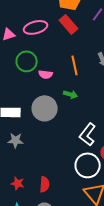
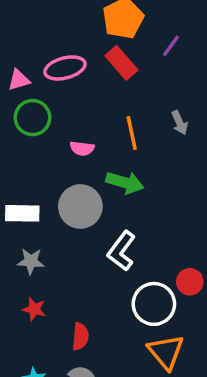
green circle: (27, 61) -> (32, 118), moved
green arrow: (71, 94) -> (125, 183), size x1.5
white L-shape: (88, 134) -> (121, 251), moved
red star: (18, 183) -> (34, 309), moved

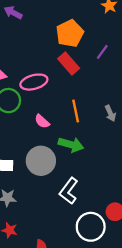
pink ellipse: (65, 68) -> (34, 82), moved
gray arrow: (180, 123) -> (110, 113), moved
pink semicircle: (82, 148) -> (42, 121), turned 35

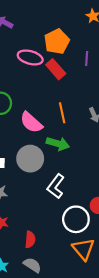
purple line: (102, 52) -> (87, 59), turned -32
pink ellipse: (34, 82) -> (30, 57), moved, turned 30
pink semicircle: (42, 121) -> (31, 122), size x1.6

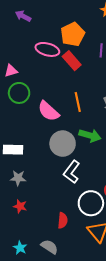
green arrow: (58, 144) -> (90, 135), moved
gray circle: (30, 159) -> (63, 144), moved
red semicircle: (30, 240) -> (63, 220), moved

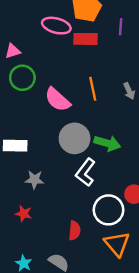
red rectangle: (72, 61) -> (85, 39), turned -48
green arrow: (90, 135) -> (107, 143), moved
gray star: (18, 178) -> (35, 180), moved

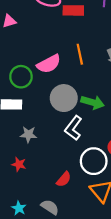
green circle: (22, 78) -> (21, 77), moved
pink semicircle: (58, 100) -> (49, 64), turned -70
red semicircle: (75, 231) -> (64, 179), turned 35

